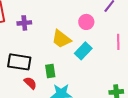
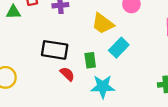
cyan rectangle: (83, 51) -> (119, 48), moved

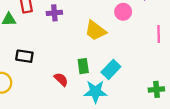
cyan rectangle: (119, 48) -> (111, 69), moved
black rectangle: (55, 50) -> (24, 56), moved, size x0.7

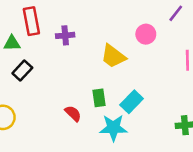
black rectangle: (24, 56) -> (22, 71), moved, turned -56

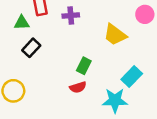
green rectangle: (99, 98) -> (84, 66), moved, turned 35
red semicircle: (73, 113) -> (78, 87), turned 119

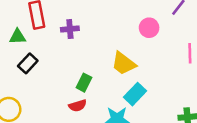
yellow trapezoid: (115, 35) -> (124, 63), moved

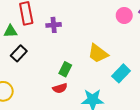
pink circle: (149, 28) -> (124, 15), moved
cyan rectangle: (135, 94) -> (121, 73), moved

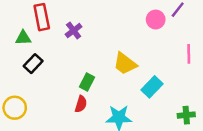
purple cross: (54, 25) -> (74, 31), turned -32
red semicircle: (60, 88) -> (81, 104), turned -56

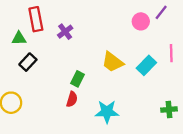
cyan rectangle: (152, 87) -> (146, 65), moved

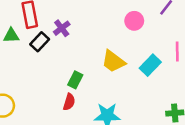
pink circle: (141, 21) -> (134, 21), moved
black rectangle: (28, 62) -> (40, 42), moved

